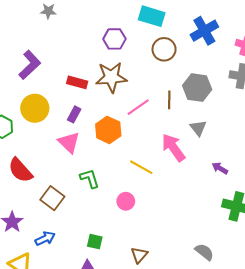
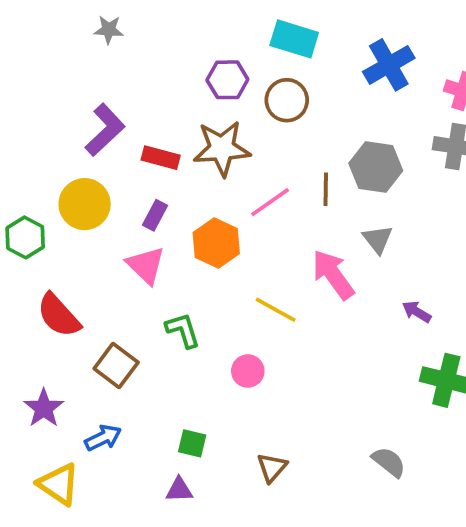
brown circle: (164, 49) -> (287, 100), moved
purple L-shape: (30, 65) -> (105, 130), moved

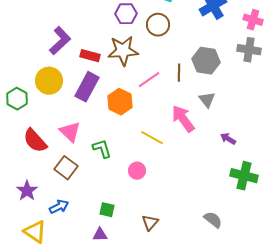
purple rectangle: (155, 215) -> (87, 87), size x1.8
pink triangle: (146, 265) -> (70, 132), moved

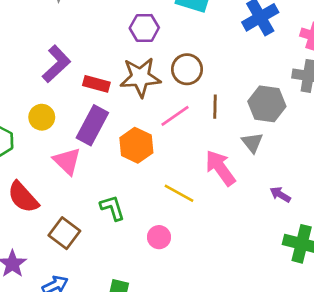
brown circle: (158, 25) -> (187, 69), moved
gray hexagon: (206, 61) -> (267, 104), moved
yellow circle: (49, 81) -> (42, 117), size x0.7
pink triangle: (70, 132) -> (67, 161), moved

